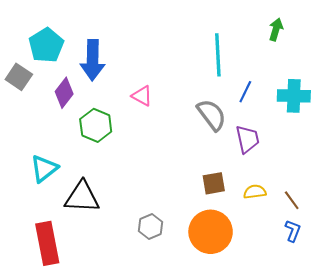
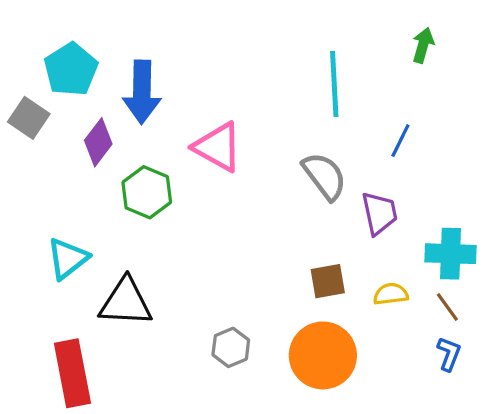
blue line: (245, 92) -> (400, 141), moved
pink triangle: (142, 96) -> (218, 147), size x1.6
cyan cross: (294, 96) -> (451, 254), moved

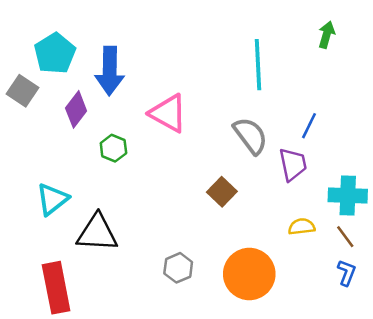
blue line: (400, 141) -> (309, 126), moved
green hexagon: (147, 192) -> (113, 148), size x0.7
brown square: (328, 281) -> (222, 192), moved, turned -36

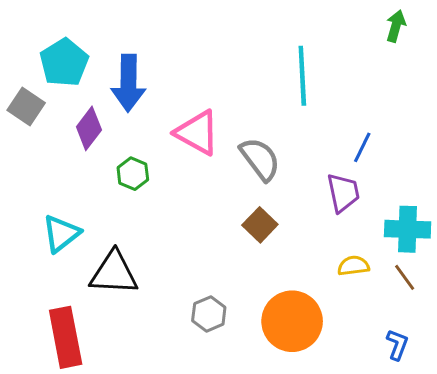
green arrow: (327, 35) -> (396, 26), moved
gray semicircle: (251, 136) -> (260, 159), moved
blue L-shape: (346, 273) -> (397, 345), moved

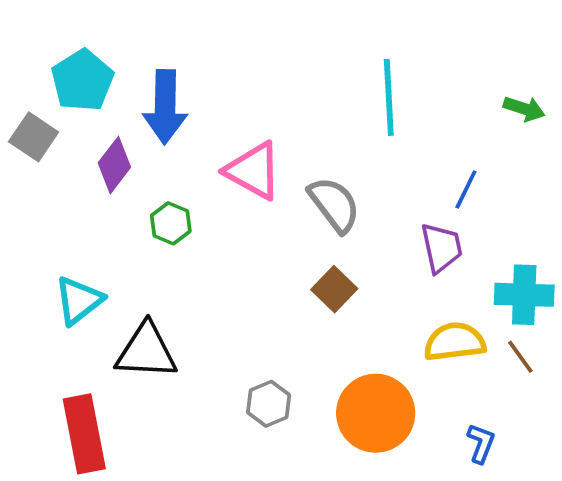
green arrow: (396, 26) -> (524, 109), moved, turned 92
yellow semicircle: (353, 266) -> (455, 342), size x1.5
blue L-shape: (397, 345) -> (481, 443), moved

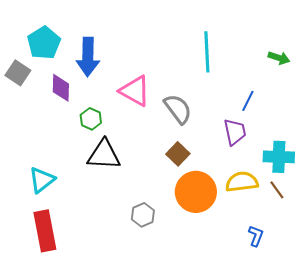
purple diamond: (114, 165) -> (61, 88), turned -36
cyan triangle: (79, 300) -> (42, 180), moved
black triangle: (146, 351) -> (104, 155), moved
orange circle: (376, 413) -> (196, 192), moved

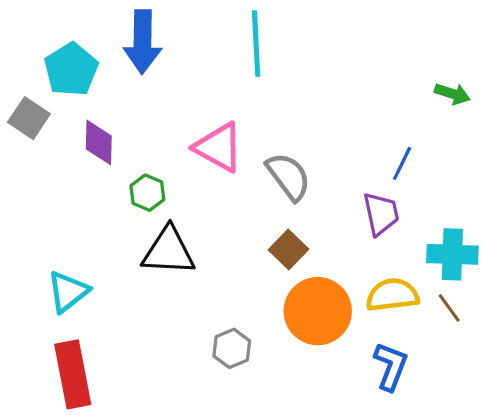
cyan line: (207, 52) -> (256, 43), moved
blue arrow: (88, 57) -> (143, 42), moved
blue L-shape: (256, 236) -> (391, 366), moved, size x1.4

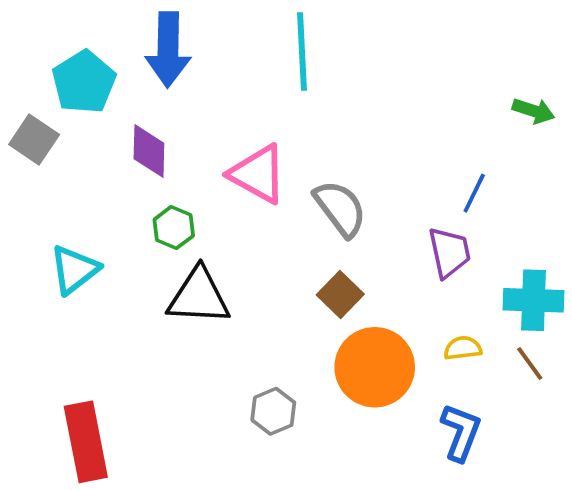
purple diamond: (99, 142) -> (149, 151), moved
cyan triangle: (68, 292) -> (74, 270), moved
yellow semicircle: (392, 295) -> (463, 348), size x0.6

